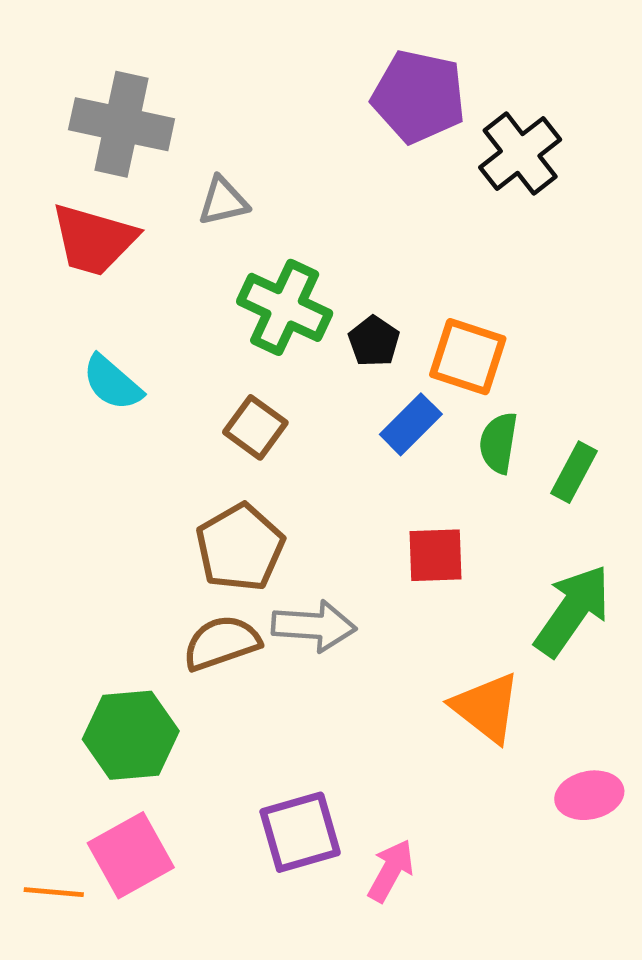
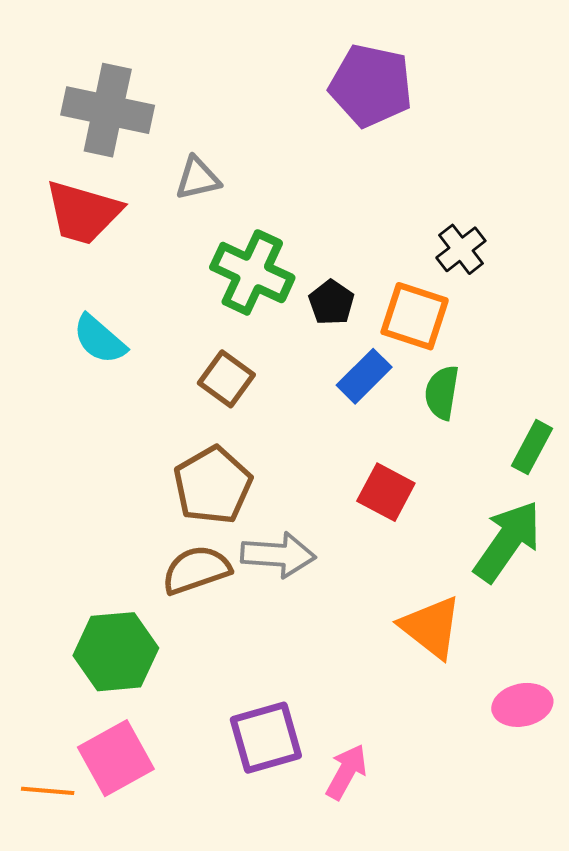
black cross: (520, 153) -> (461, 249), moved, size x0.7
green rectangle: (574, 472) -> (532, 447), moved
red square: (435, 555) -> (386, 492), turned 30

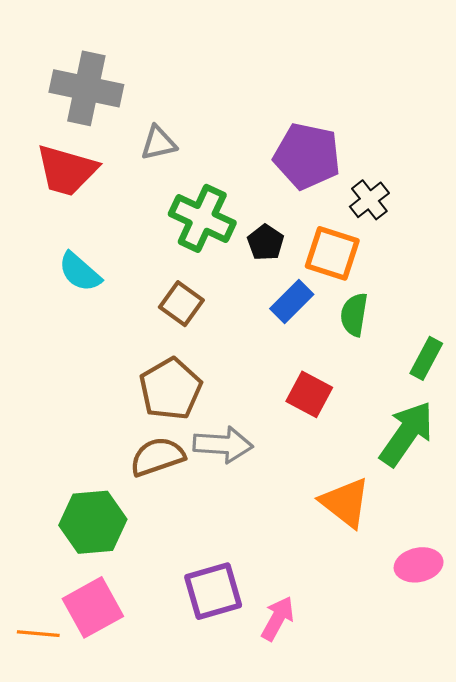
purple pentagon: (371, 86) -> (307, 156), moved

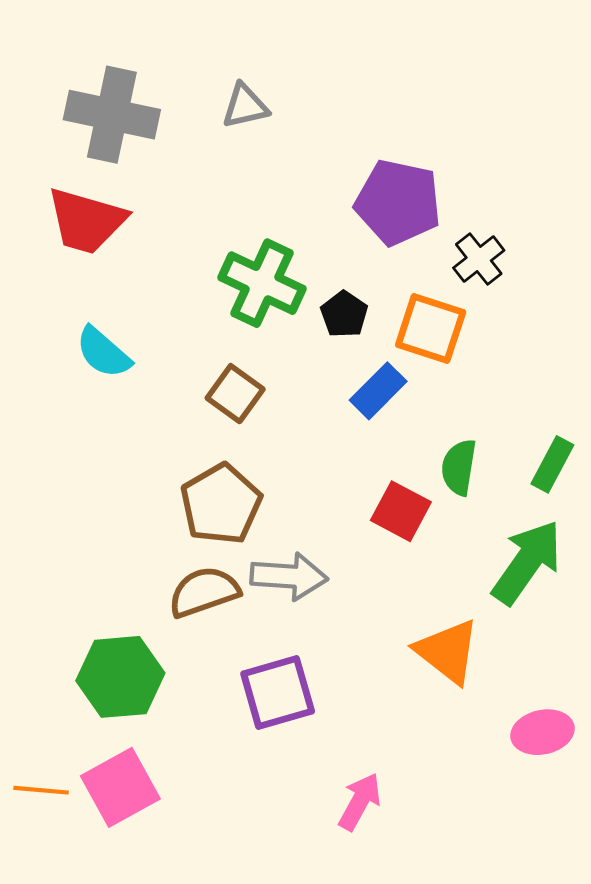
gray triangle: (158, 143) -> (245, 106), moved
green semicircle: (354, 315) -> (459, 467), moved
purple square: (213, 591) -> (278, 692), moved
orange line: (38, 634) -> (41, 790), moved

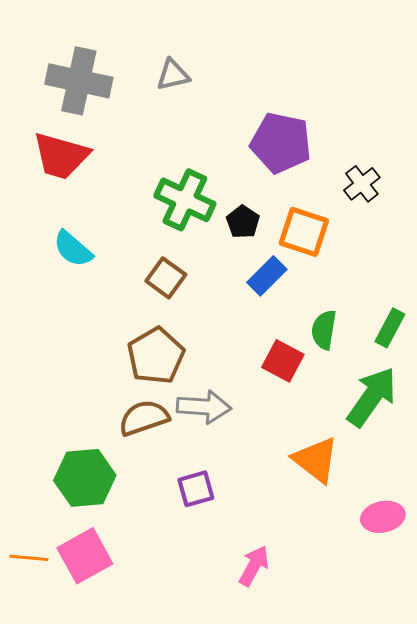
black cross: (479, 259) -> (362, 184), moved
purple square: (278, 692) -> (196, 489), size x0.7

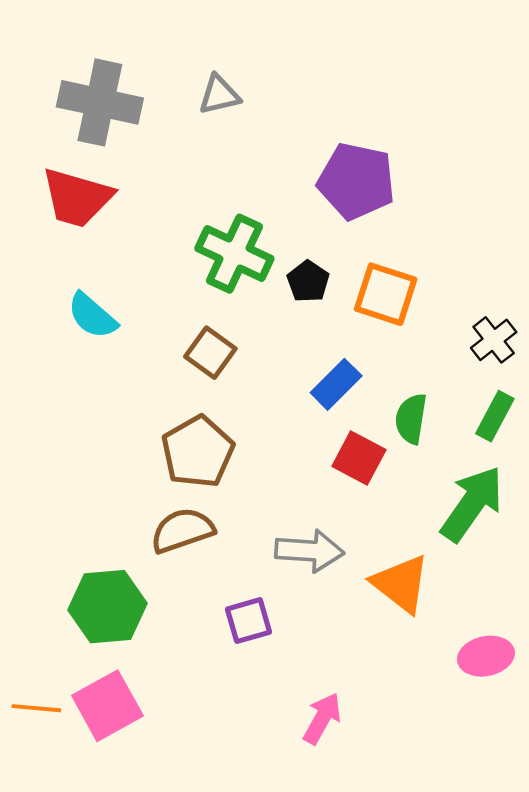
black cross: (362, 184) -> (494, 340), moved
blue rectangle: (267, 276) -> (336, 384), moved
gray arrow: (204, 407) -> (309, 551), moved

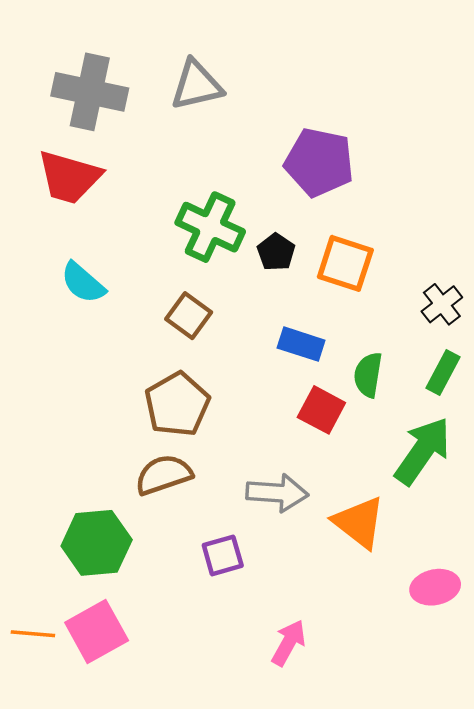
gray triangle: (219, 95) -> (197, 85), size x1.4
blue rectangle: (336, 384) -> (301, 344), turned 63

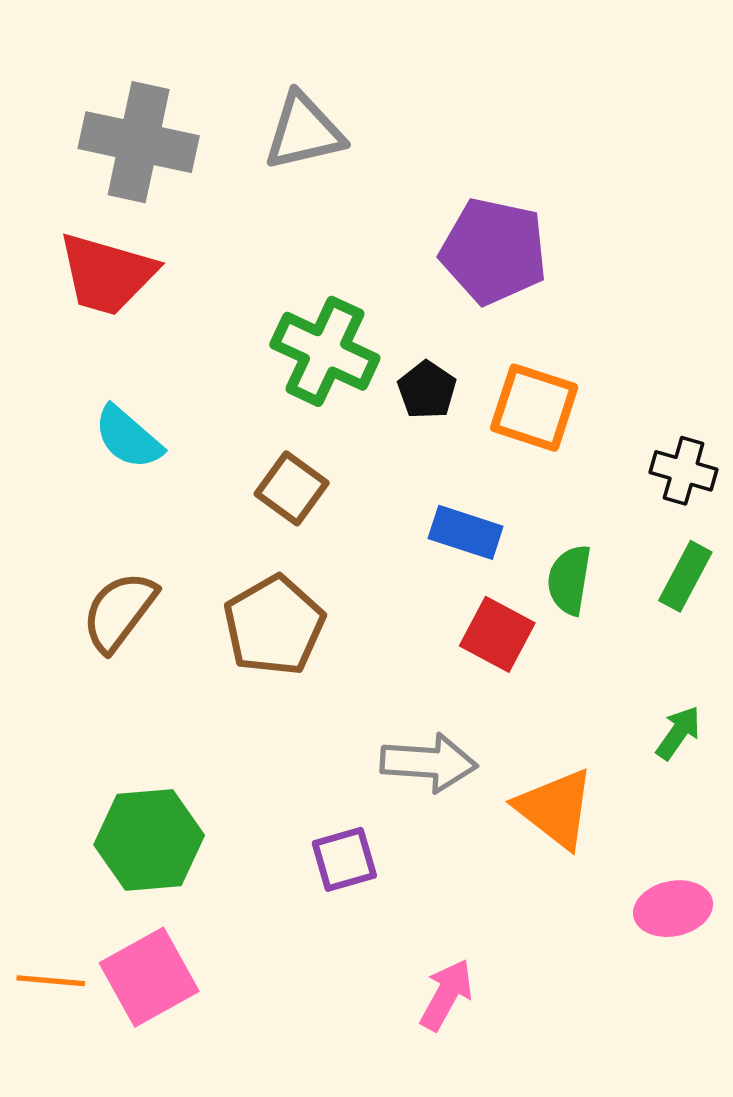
black cross: (442, 304) -> (684, 471), turned -36
green arrow: (423, 451) -> (678, 733), moved, size x0.5
brown semicircle: (164, 475) -> (119, 611), moved, turned -34

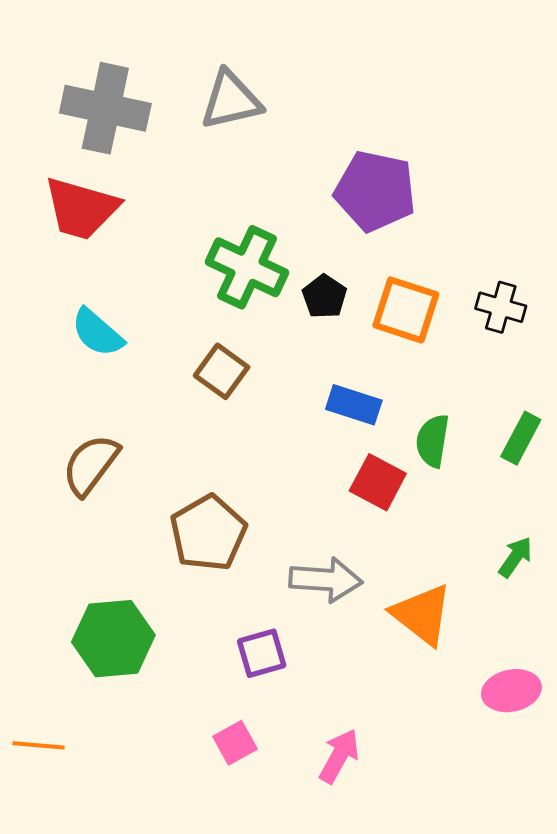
black cross: (684, 471) -> (501, 307), moved
brown pentagon: (274, 626) -> (208, 533), moved
pink square: (149, 977) -> (235, 743), moved, size x0.6

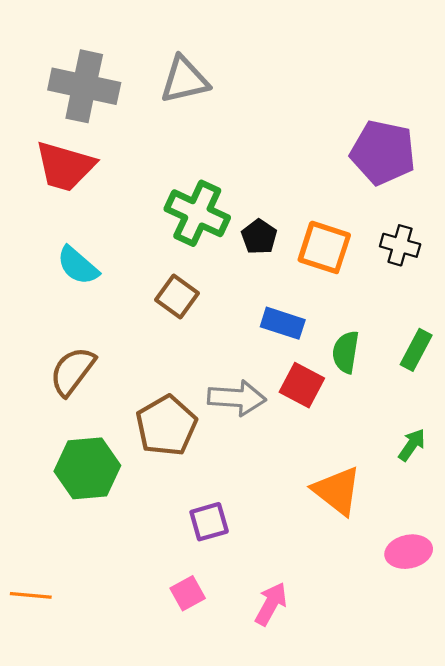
purple pentagon: (375, 191) -> (383, 152), moved
gray arrow: (326, 580) -> (237, 398), moved
green hexagon: (113, 639) -> (87, 468), moved

